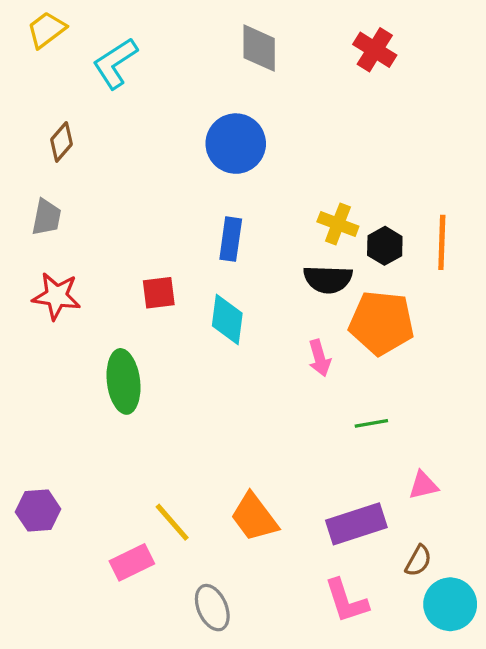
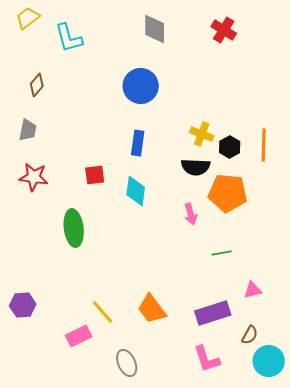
cyan L-shape: (115, 63) -> (69, 38), turned -72

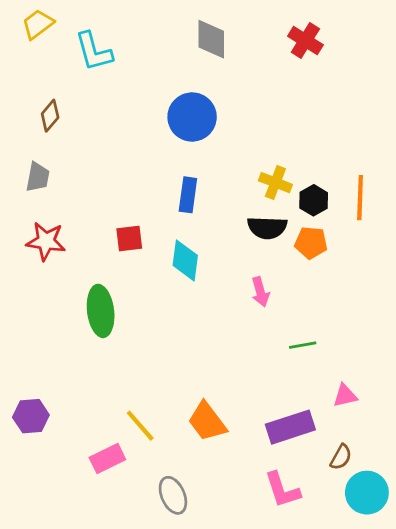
orange pentagon: (228, 193) -> (311, 243), moved, size x0.6

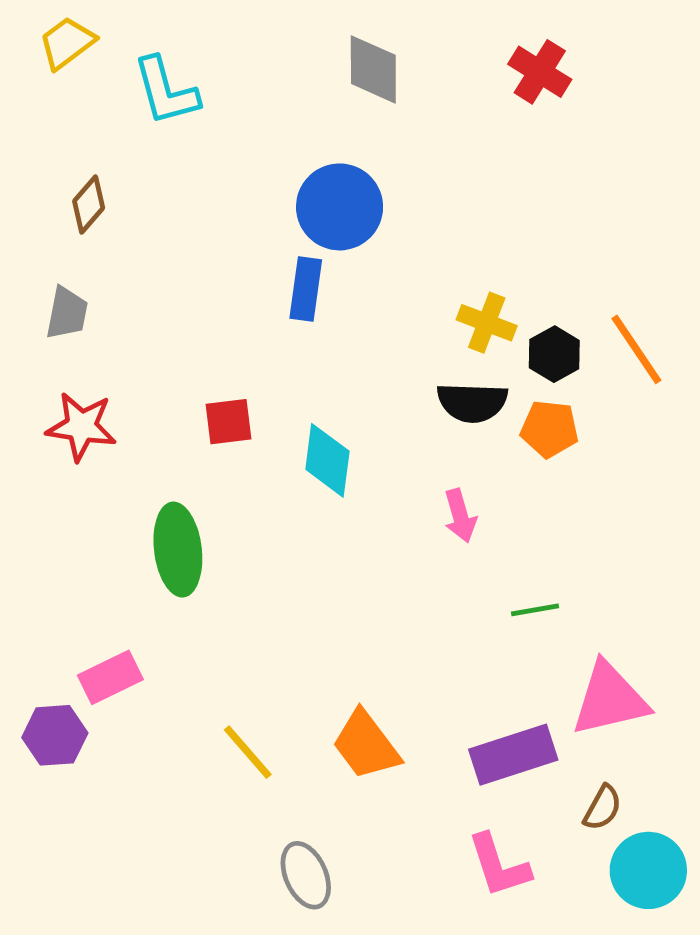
blue rectangle: (188, 195) -> (306, 289), moved
orange line: (360, 198) -> (636, 349), turned -36
pink triangle: (345, 396) -> (610, 699), size x1.8
pink rectangle: (107, 458) -> (110, 677), moved

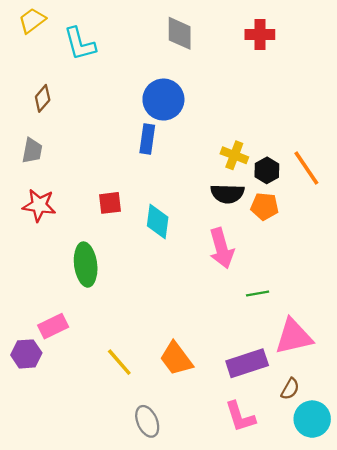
red cross: (540, 72) -> (260, 34), turned -32
pink arrow: (460, 516) -> (222, 248), size x1.6

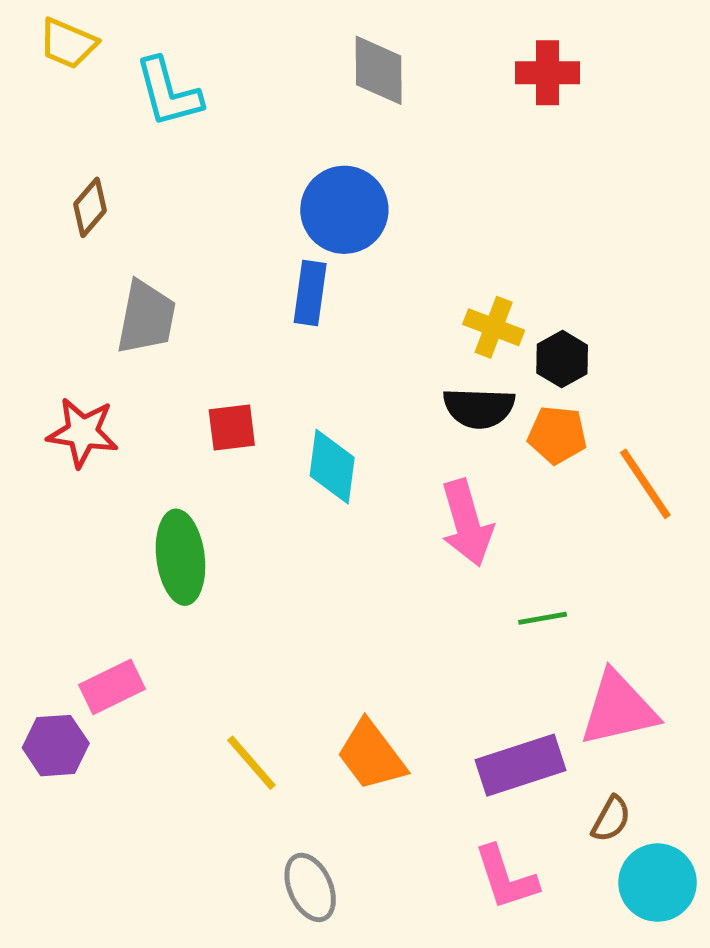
yellow trapezoid: (32, 21) -> (68, 43), turned -120
gray trapezoid: (32, 151) -> (146, 317), moved, size x1.4
orange line: (306, 168) -> (645, 484), moved

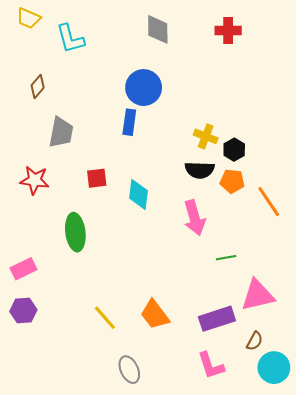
pink rectangle: (112, 687) -> (23, 269), moved

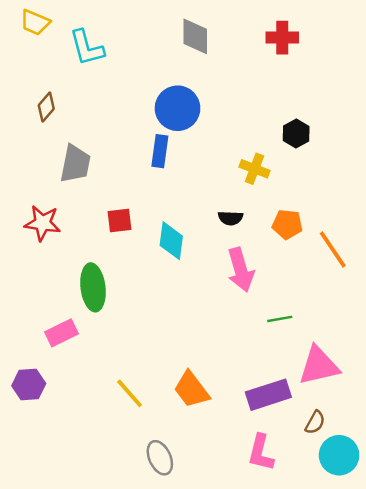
black hexagon: (234, 150) -> (296, 133), moved
black semicircle: (200, 170) -> (231, 218), moved, size x0.7
pink rectangle: (23, 269) -> (61, 333), moved
pink L-shape: (211, 366) -> (261, 453), turned 32

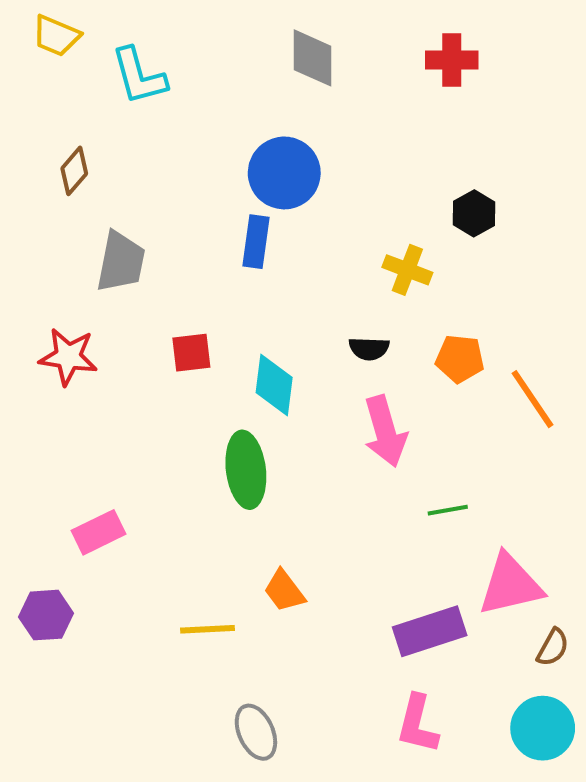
green ellipse: (93, 287) -> (246, 470), moved
orange trapezoid: (191, 390) -> (284, 591), moved, size x0.7
yellow line: (130, 393) -> (208, 629), turned -52
brown semicircle: (315, 422) -> (553, 647), moved

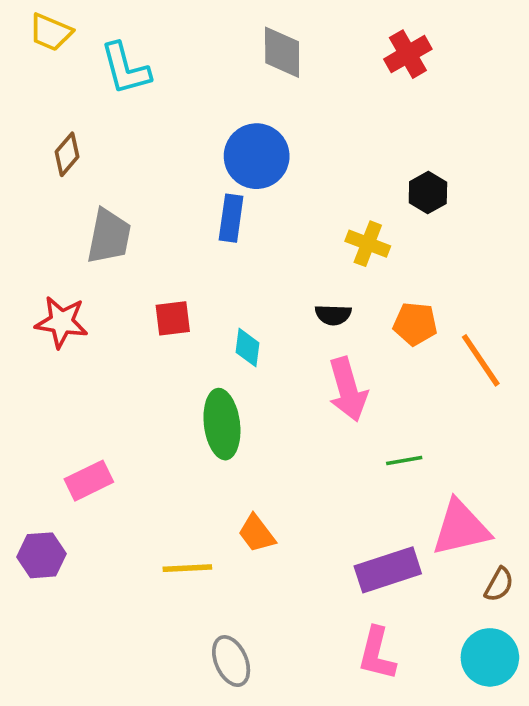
red cross: (452, 60) -> (408, 54), turned -30
cyan diamond: (274, 385) -> (247, 348), size x0.7

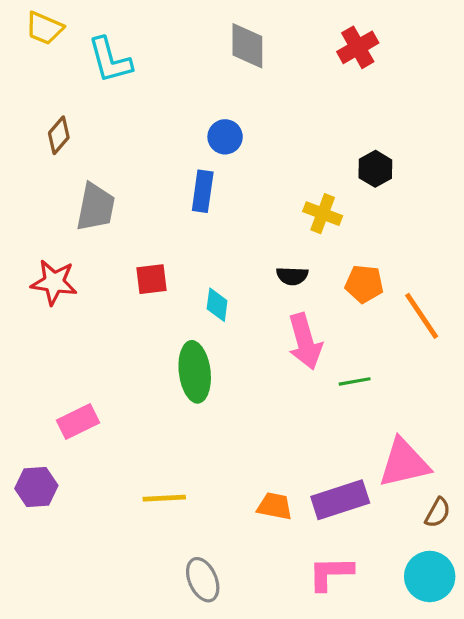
blue circle: (257, 156) -> (225, 137), size x0.6
green line: (404, 461) -> (355, 381), moved
orange trapezoid: (257, 533) -> (275, 506), moved, turned 138
pink L-shape: (377, 654) -> (331, 573), turned 75

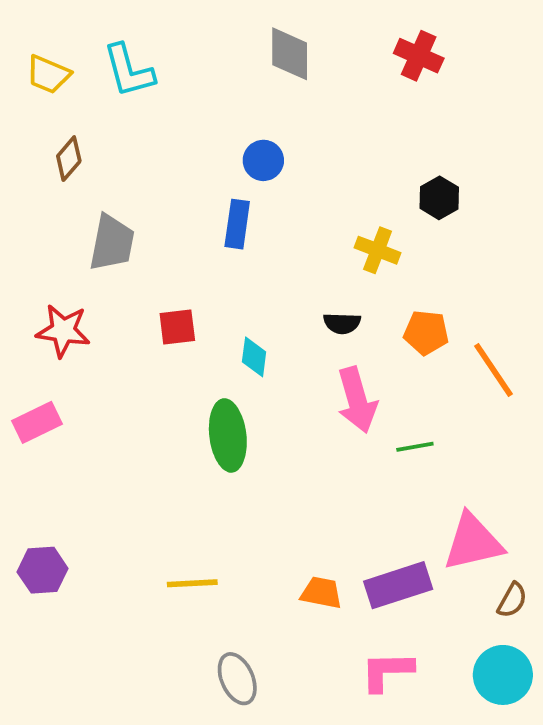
yellow trapezoid: (44, 28) -> (48, 74), moved
red cross: (358, 47) -> (419, 56), turned -36
pink rectangle: (78, 421) -> (37, 422), moved

